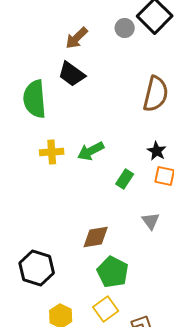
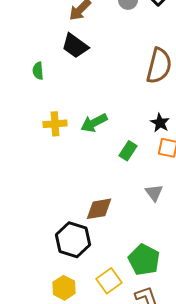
green semicircle: (35, 99) -> (38, 71), size x0.5
black hexagon: (37, 268) -> (73, 240), moved
green pentagon: (113, 272) -> (144, 260), moved

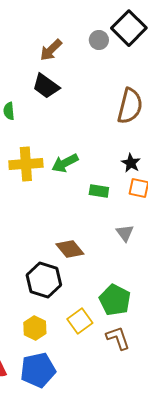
yellow cross: (55, 124) -> (26, 164), size x1.4
green rectangle: (128, 151) -> (99, 191), turned 66
brown diamond: (99, 209) -> (70, 249), turned 60

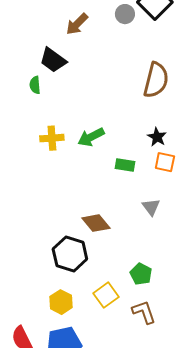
black trapezoid: (46, 86) -> (53, 60), moved
yellow cross: (26, 164) -> (52, 138), size x0.7
green pentagon: (115, 300) -> (141, 274), size x0.7

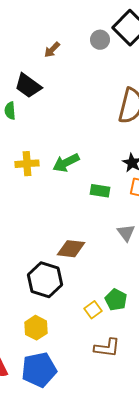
brown arrow: (77, 24) -> (52, 50), size x0.7
brown diamond: (96, 223) -> (71, 249), turned -44
yellow square: (106, 295) -> (93, 310), moved, size x0.7
brown L-shape: (144, 312) -> (107, 348), moved, turned 116

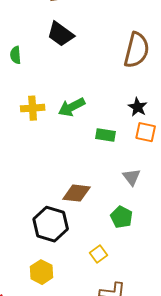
black trapezoid: (28, 86) -> (61, 34), moved
green pentagon: (116, 300) -> (122, 217), moved

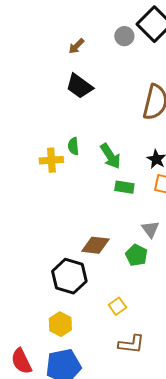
green semicircle: (16, 55) -> (73, 146), moved
green arrow: (72, 107) -> (110, 156), moved, turned -96
green pentagon: (122, 217) -> (136, 255), moved

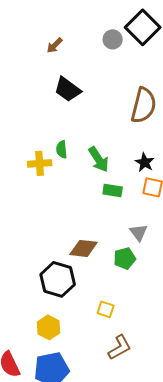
brown arrow: (76, 46) -> (55, 45), moved
green pentagon: (136, 255) -> (125, 258), turned 30
yellow square: (117, 306) -> (106, 309), turned -36
brown L-shape: (131, 344) -> (120, 347), turned -36

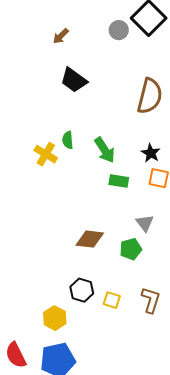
yellow cross: (40, 163) -> (46, 154), turned 35
black hexagon: (58, 279) -> (82, 290), moved, size x0.7
brown L-shape: (120, 347) -> (151, 300), moved, turned -44

